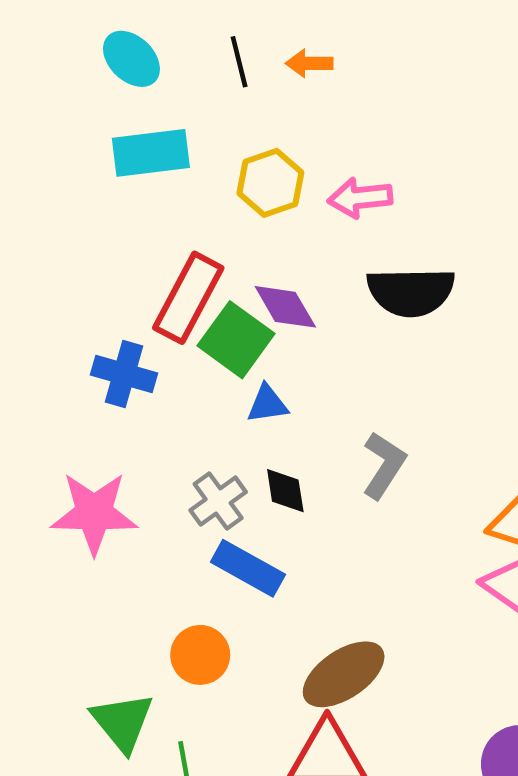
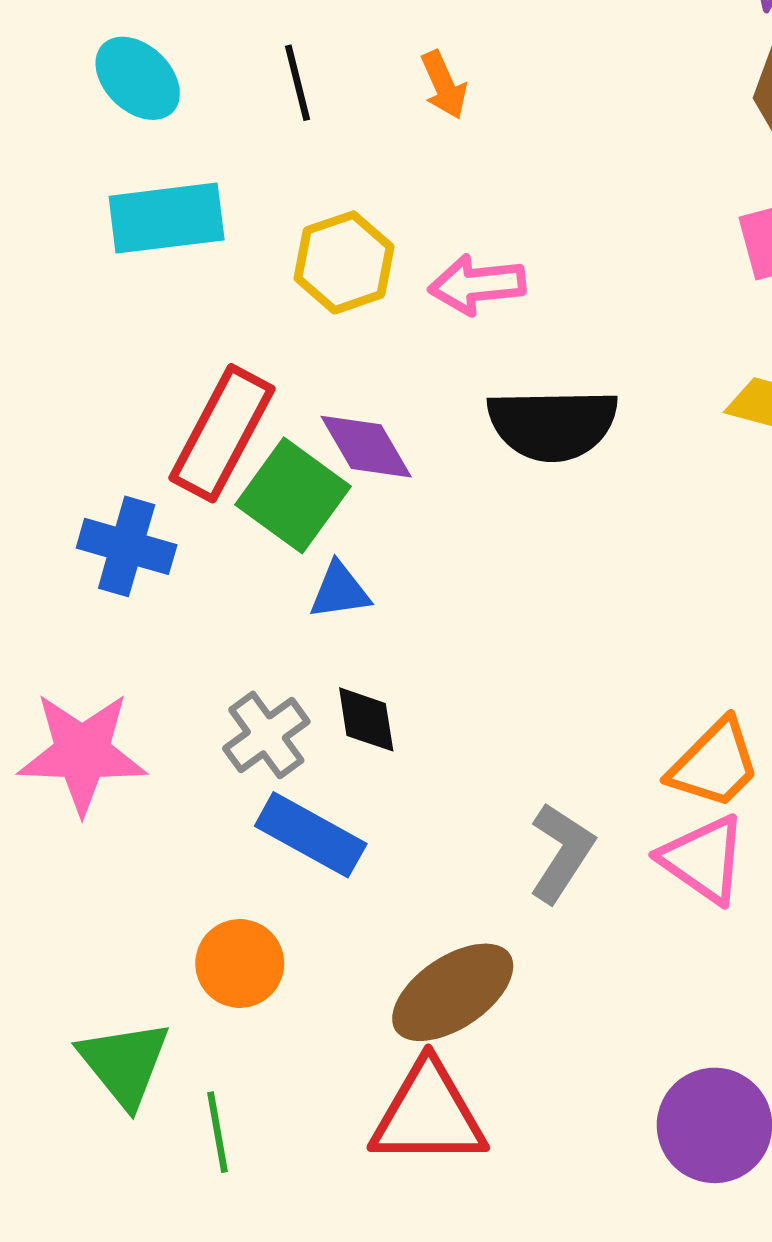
orange arrow: (309, 63) -> (444, 85), moved, turned -114
gray L-shape: (384, 465) -> (561, 853), moved

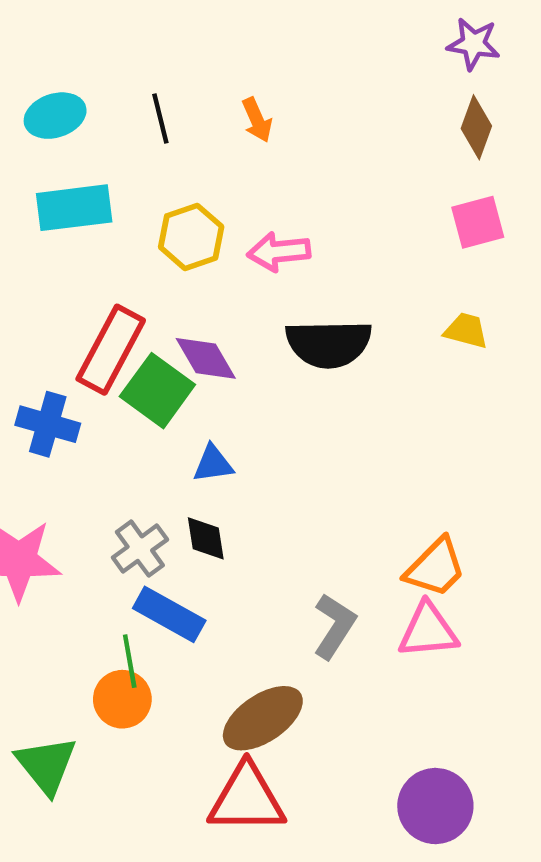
cyan ellipse: (138, 78) -> (55, 116), turned -62
blue triangle: (340, 591) -> (213, 464), moved
pink triangle: (703, 859) -> (428, 630), turned -40
green line: (218, 1132) -> (130, 661), moved

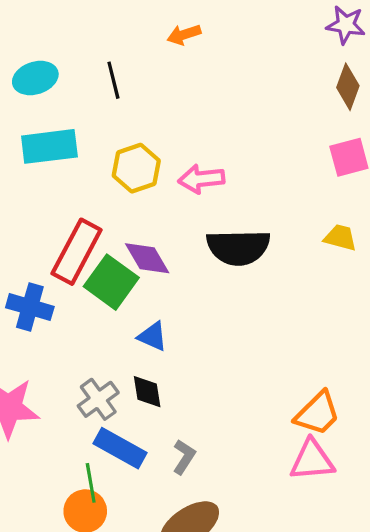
orange arrow: (257, 120) -> (184, 35), moved, turned 96
blue triangle: (213, 464) -> (153, 336), turned 32
gray L-shape: (334, 626) -> (184, 457), moved, size x0.7

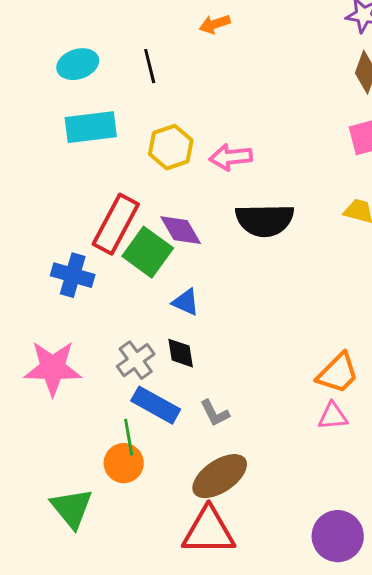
gray L-shape: (184, 457) -> (215, 413), turned 120
pink triangle: (312, 460) -> (333, 416), size x0.7

